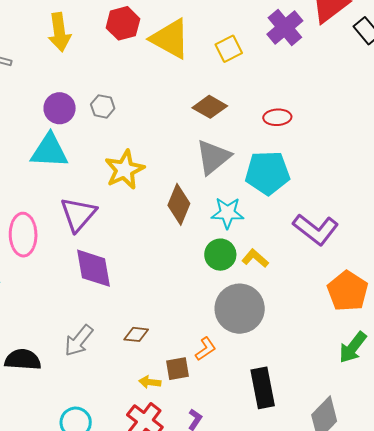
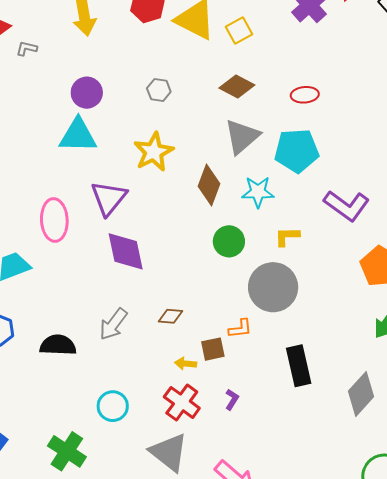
yellow square: (229, 49) -> (239, 31), moved
gray hexagon: (103, 106) -> (159, 90), moved
green circle: (220, 255) -> (229, 241), moved
yellow L-shape: (255, 258) -> (287, 236), turned -40
orange L-shape: (206, 349) -> (240, 329), turned 30

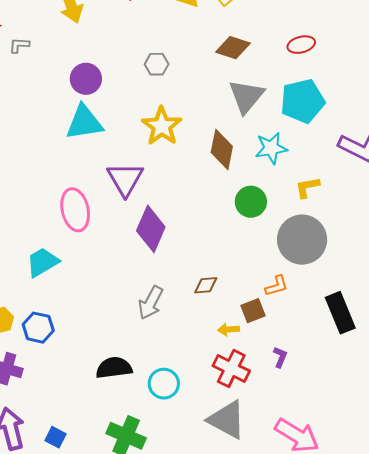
purple diamond: (126, 251) -> (151, 229), turned 45
black semicircle: (58, 345) -> (114, 368), moved

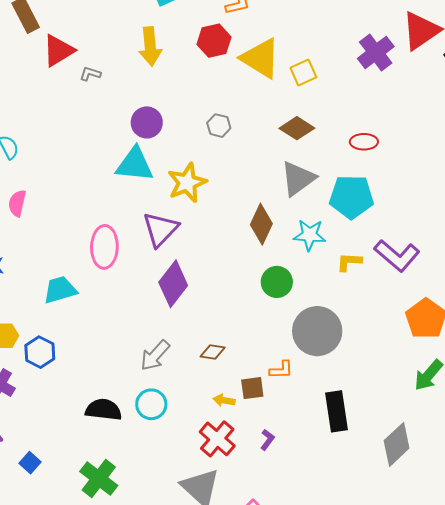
yellow star: (162, 126) -> (187, 183), moved
yellow L-shape: (307, 187) -> (349, 262), moved
cyan circle: (164, 384) -> (151, 404), moved

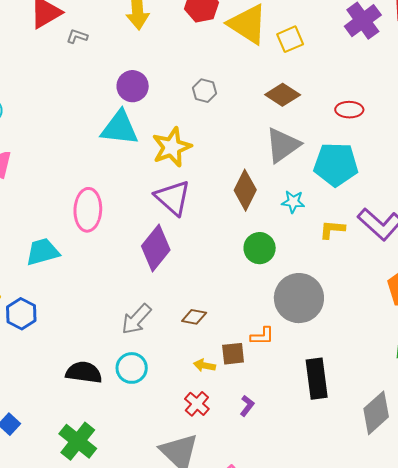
purple triangle: (160, 229) -> (173, 198), moved, turned -33
cyan star: (310, 235) -> (293, 202), size x0.7
red cross: (217, 439) -> (197, 404), size x0.7

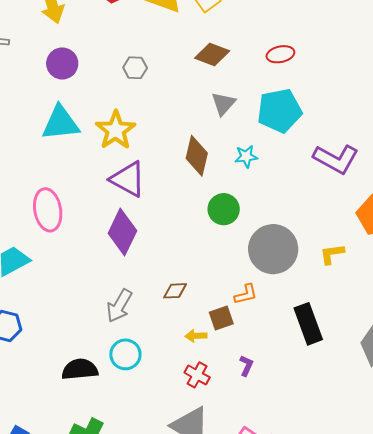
purple circle: (133, 86) -> (62, 63), moved
gray triangle: (283, 145) -> (223, 104), size x0.7
yellow L-shape: (332, 229) -> (332, 254), moved

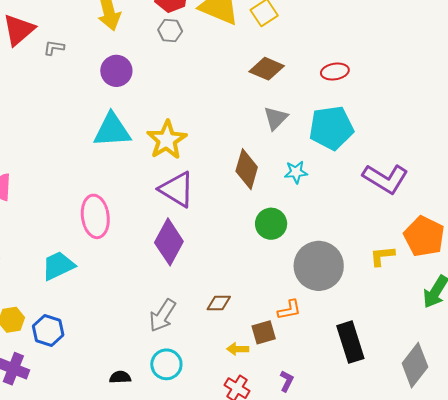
gray hexagon: (135, 68) -> (170, 31), moved
yellow L-shape: (332, 254) -> (382, 256), moved
black semicircle: (80, 369) -> (120, 377), size x0.6

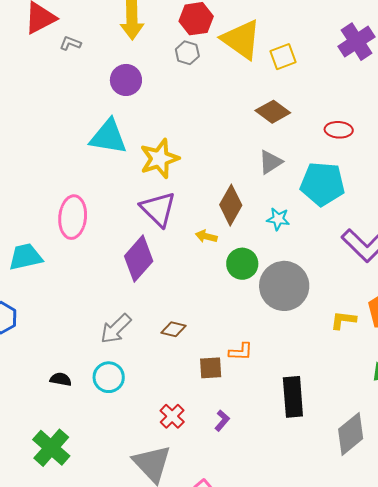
gray circle: (319, 266) -> (284, 286), moved
yellow arrow: (238, 349) -> (206, 236), moved

